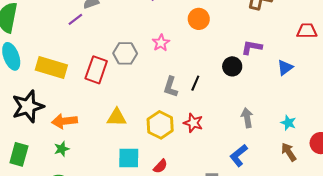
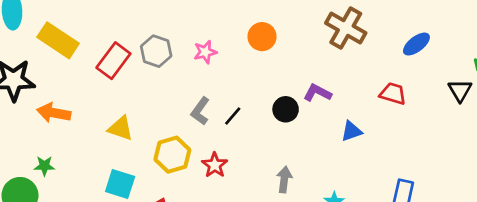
green star: (62, 149) -> (44, 166), moved

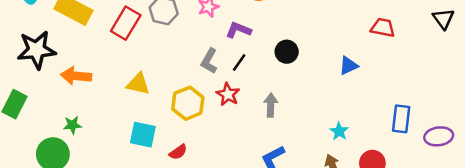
purple L-shape: (317, 93) -> (238, 30), moved
red star: (215, 165) -> (228, 94), moved
gray arrow: (284, 180) -> (271, 105), moved

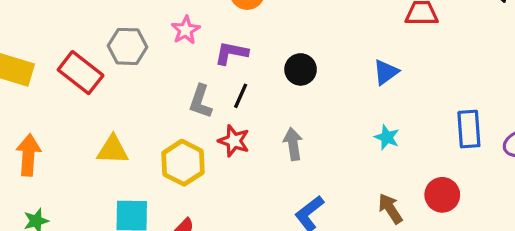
red rectangle: (126, 23) -> (81, 73), turned -72
orange arrow: (76, 76) -> (28, 155), turned 100
cyan star: (339, 131) -> (387, 137), moved

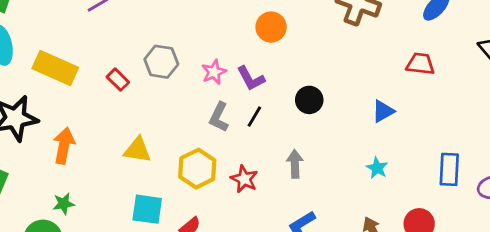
pink star: (186, 30) -> (214, 72), moved
purple L-shape: (231, 53) -> (251, 78), turned -136
red rectangle: (81, 73) -> (118, 80), size x0.6
red star: (234, 141) -> (244, 179), moved

